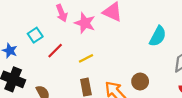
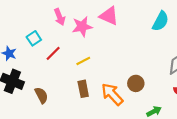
pink star: (85, 23) -> (82, 27), turned -30
cyan semicircle: (158, 36) -> (160, 21), moved

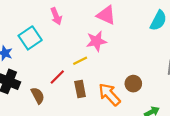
pink star: (82, 27) -> (96, 41), moved
cyan square: (34, 38) -> (30, 38), size x1.5
red line: (53, 53) -> (57, 77), moved

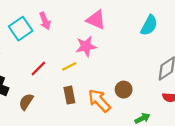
cyan square: (30, 38) -> (21, 29), moved
red line: (57, 77) -> (38, 69), moved
brown semicircle: (38, 96) -> (26, 102), turned -119

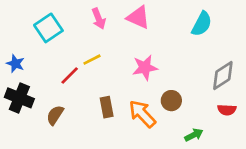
pink arrow: (45, 21) -> (99, 19), moved
pink star: (86, 46) -> (145, 68), moved
yellow line: (69, 66) -> (92, 60), moved

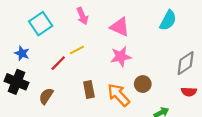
pink triangle: (138, 17) -> (120, 27), moved
blue star: (15, 64) -> (22, 53), moved

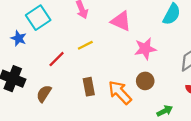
yellow line: (77, 50) -> (85, 45), moved
blue star: (22, 53) -> (19, 38), moved
pink star: (121, 57) -> (145, 49), moved

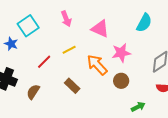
brown rectangle: (89, 87) -> (72, 86), turned -35
orange arrow: (120, 92) -> (97, 65), moved

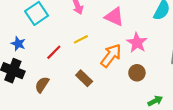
blue star: (11, 44) -> (18, 44), moved
pink star: (121, 53) -> (137, 43), turned -30
orange arrow: (97, 65) -> (111, 56), turned 80

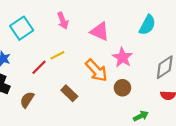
yellow line: (81, 39) -> (57, 55), moved
orange arrow: (111, 56) -> (96, 70), turned 100

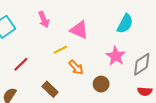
yellow line: (57, 55) -> (60, 50), moved
pink star: (122, 57) -> (116, 56), moved
orange arrow: (96, 70) -> (76, 67), size x0.7

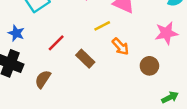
pink star: (116, 56) -> (166, 33), turned 30
brown rectangle: (50, 89) -> (85, 59), moved

